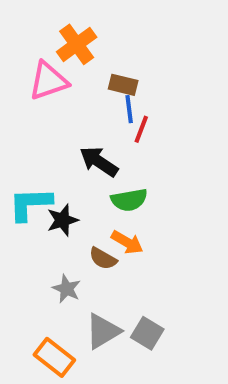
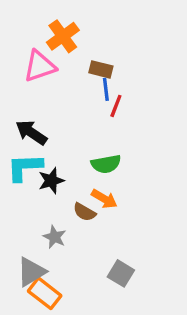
black arrow: (99, 162) -> (31, 132), moved
gray triangle: (103, 331) -> (31, 272), moved

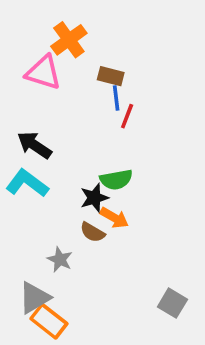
pink triangle: (40, 66) -> (43, 72), turned 36
cyan L-shape: (25, 167) -> (27, 183), turned 39
black star: (51, 181) -> (94, 198), moved
gray square: (121, 273) -> (172, 303), moved

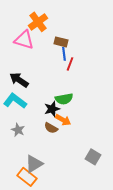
gray star: (60, 260) -> (18, 130), moved
gray triangle: (34, 298) -> (34, 164), moved
gray square: (172, 303) -> (93, 157), moved

